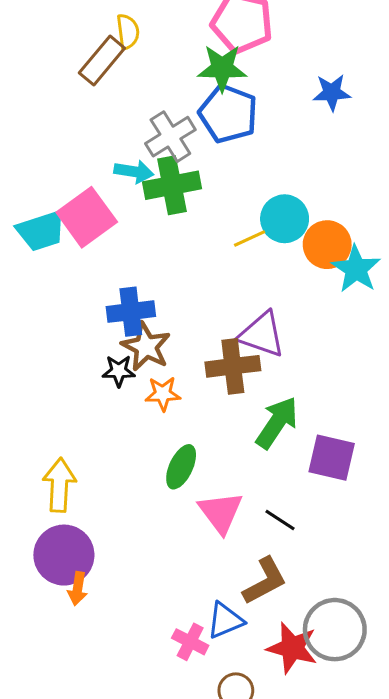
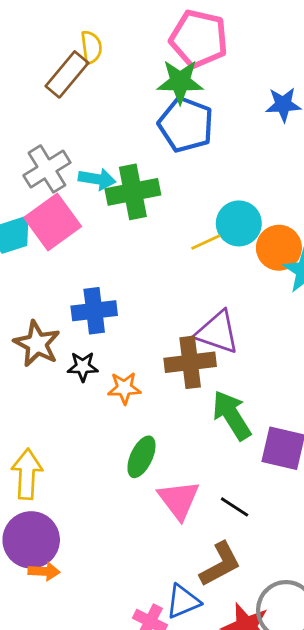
gray cross: (170, 137) -> (47, 169), moved
brown star: (146, 347) -> (37, 344), moved
green arrow: (277, 423) -> (232, 415), turned -66
orange arrow: (78, 589) -> (44, 571), turned -96

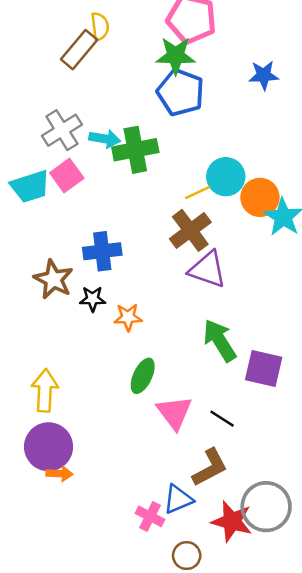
pink square: (53, 222) -> (67, 175), size x0.7
brown cross: (190, 362) -> (190, 230), moved, turned -30

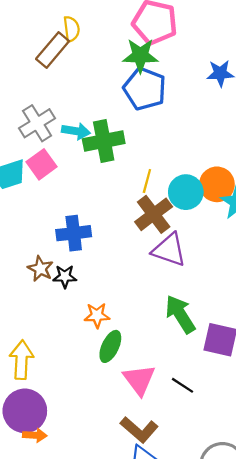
cyan circle: (226, 177) -> (186, 192), moved
yellow line: (198, 193) -> (147, 181), moved, turned -50
brown star: (53, 279) -> (40, 269), moved, size x0.7
orange star: (128, 317) -> (97, 315), moved
brown L-shape: (210, 468) -> (139, 430), moved, turned 69

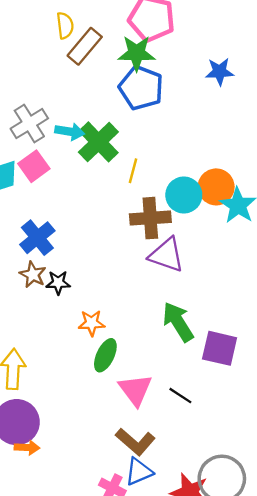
brown rectangle: (53, 50) -> (85, 46), moved
green cross: (104, 141) -> (98, 142), turned -33
yellow line: (147, 181) -> (133, 171), moved
brown cross: (154, 214) -> (150, 218), turned 33
blue cross: (74, 233) -> (37, 238), moved, turned -32

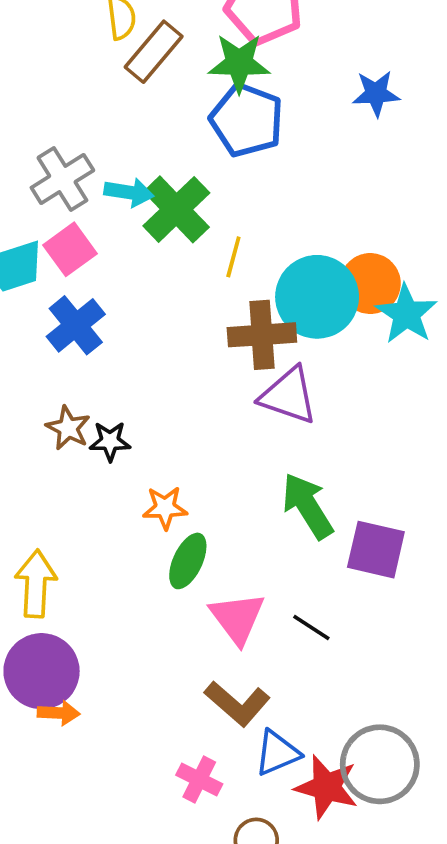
cyan circle: (184, 195) -> (317, 297), size x1.4
blue cross: (37, 238) -> (76, 325), moved
blue triangle: (139, 472) -> (277, 753), moved

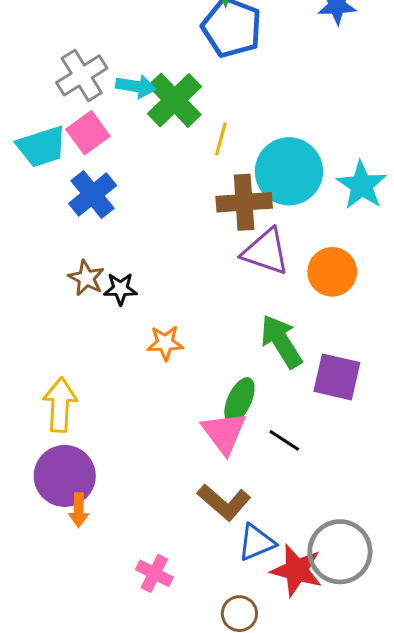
orange circle: (370, 284) -> (332, 272), moved
green ellipse: (188, 561) -> (239, 400), moved
orange arrow: (59, 713) -> (79, 510), turned 88
pink cross: (199, 780) -> (154, 573), moved

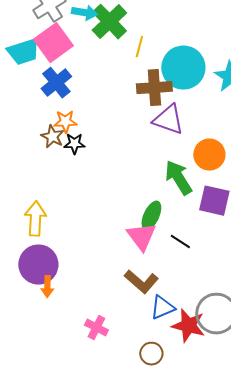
pink square: (88, 133) -> (53, 43), size x1.4
orange circle: (332, 272) -> (209, 155), moved
orange star: (165, 343) -> (65, 122), moved

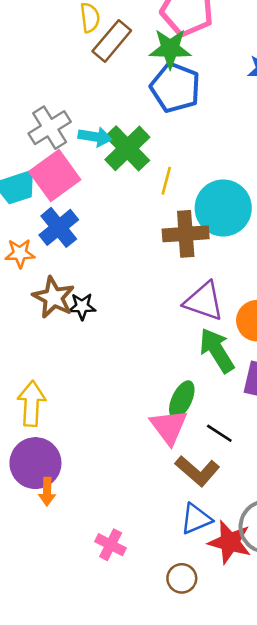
purple triangle: (168, 120) -> (204, 301), moved
orange star: (65, 122) -> (20, 253), moved
brown star: (52, 137) -> (54, 297), size x1.4
brown L-shape: (141, 282) -> (197, 471), moved

